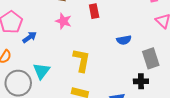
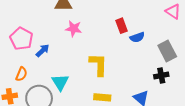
red rectangle: (94, 11) -> (121, 26), moved

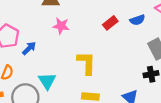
red rectangle: (121, 26) -> (110, 23), turned 72
blue semicircle: (137, 37) -> (137, 20), moved

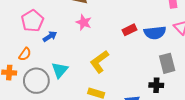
blue semicircle: (137, 20) -> (155, 33), size x1.5
yellow L-shape: (86, 63) -> (99, 62), turned -140

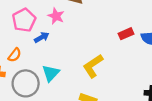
pink star: (84, 22) -> (56, 16), moved

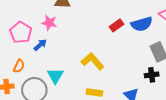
yellow L-shape: (93, 66) -> (92, 61), turned 95

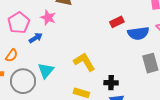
red rectangle: (116, 25) -> (117, 22), moved
black cross: (152, 75) -> (111, 83), moved

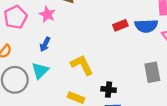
blue semicircle: (138, 33) -> (146, 26), moved
blue arrow: (36, 38) -> (45, 44), moved, turned 144

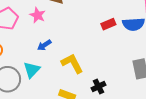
blue arrow: (45, 44) -> (44, 45), moved, turned 32
black cross: (109, 90) -> (98, 87), turned -32

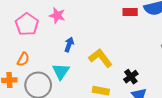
red rectangle: (108, 24) -> (130, 12), turned 32
blue arrow: (44, 45) -> (69, 45), turned 152

